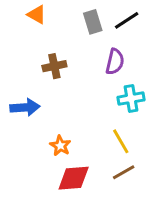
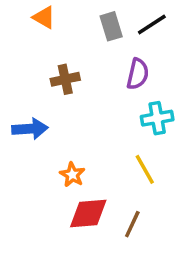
brown line: (124, 172) -> (132, 224), moved, turned -35

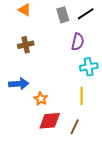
brown cross: (65, 79) -> (26, 45), moved
blue arrow: (30, 129) -> (19, 84), moved
yellow line: (145, 169) -> (82, 96), turned 30

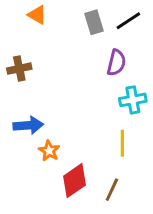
brown cross: (26, 45) -> (19, 69), moved
orange star: (41, 99) -> (49, 151), moved
red diamond: (50, 121) -> (75, 181), turned -30

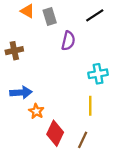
gray rectangle: (94, 22) -> (50, 17), moved
purple semicircle: (116, 63) -> (68, 41), moved
red diamond: (75, 181) -> (55, 133), turned -30

